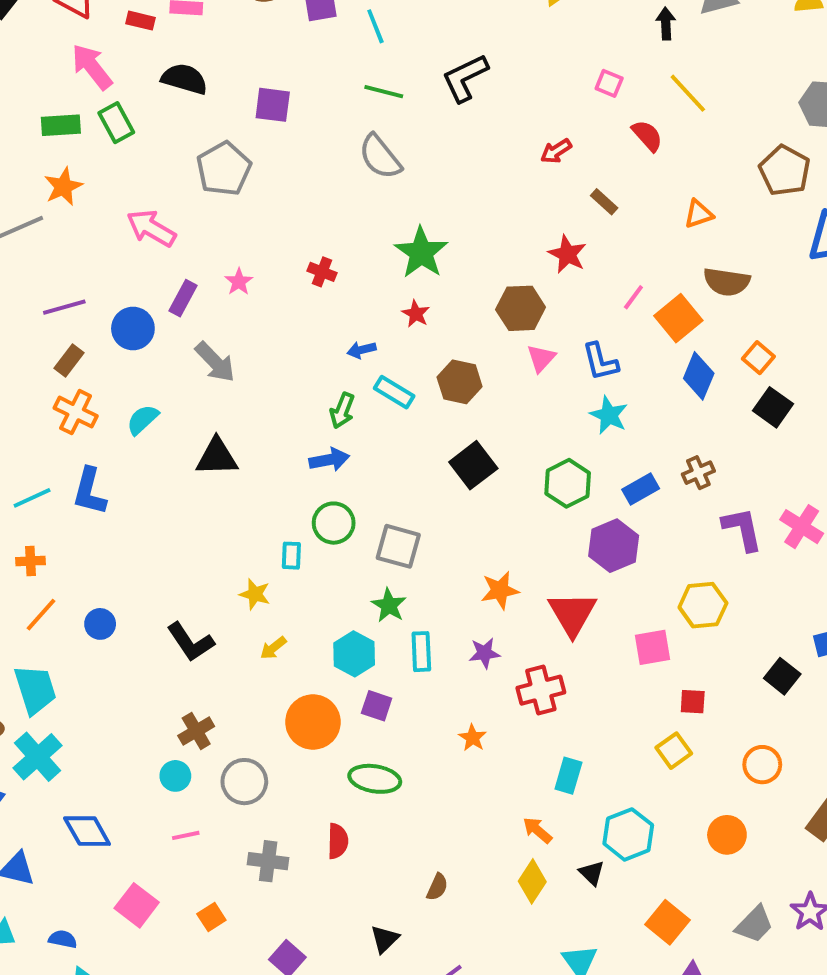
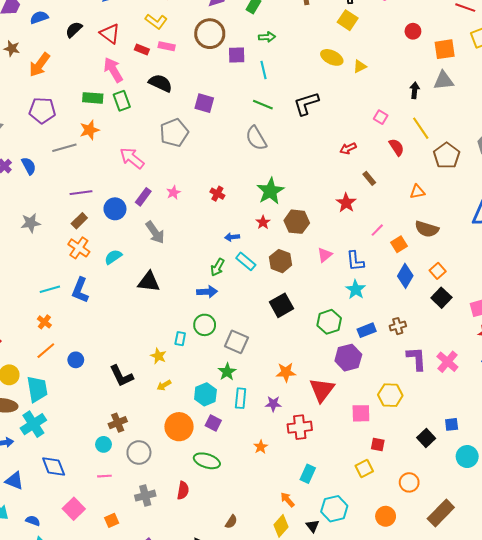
brown pentagon: (785, 171) -> (447, 156), moved
brown hexagon: (521, 308) -> (297, 222), moved
orange square: (678, 318) -> (399, 244), size x0.7
orange cross: (30, 561) -> (44, 322), turned 32
gray cross: (268, 861) -> (145, 496), turned -30

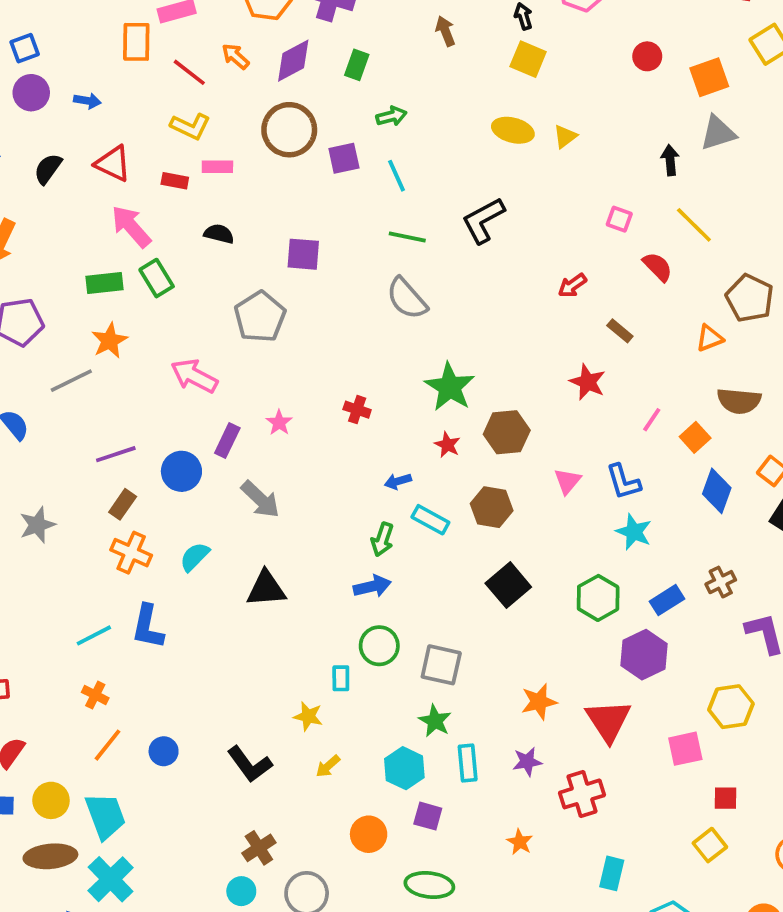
black semicircle: (160, 83) -> (219, 234), size x0.7
brown pentagon: (447, 156) -> (750, 298), moved
orange circle: (179, 427) -> (369, 834), size x0.7

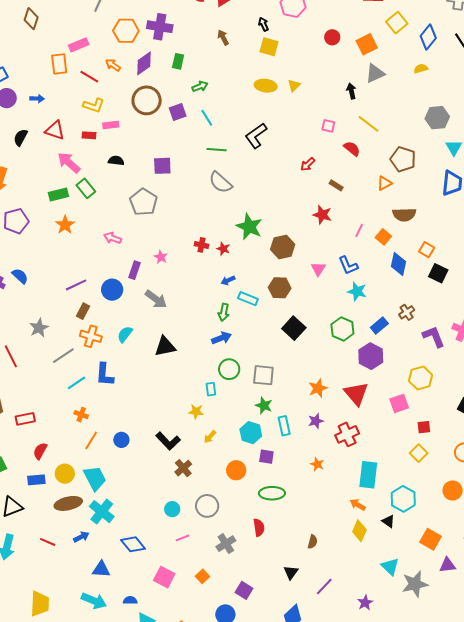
pink arrow: (194, 376) -> (112, 238), size x0.7
gray line: (71, 381) -> (63, 356), moved
red star: (447, 445) -> (223, 249), moved
brown cross: (259, 848) -> (183, 468), moved
cyan rectangle: (612, 873) -> (368, 475), size x1.5

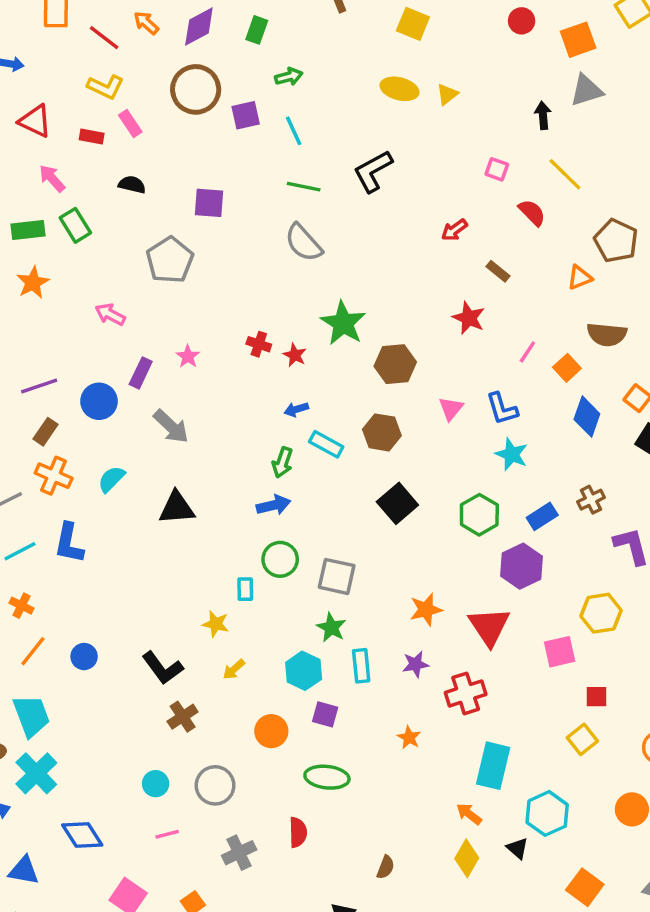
pink rectangle: (111, 125) -> (130, 124), turned 56
pink arrow: (69, 163) -> (52, 178), size x0.7

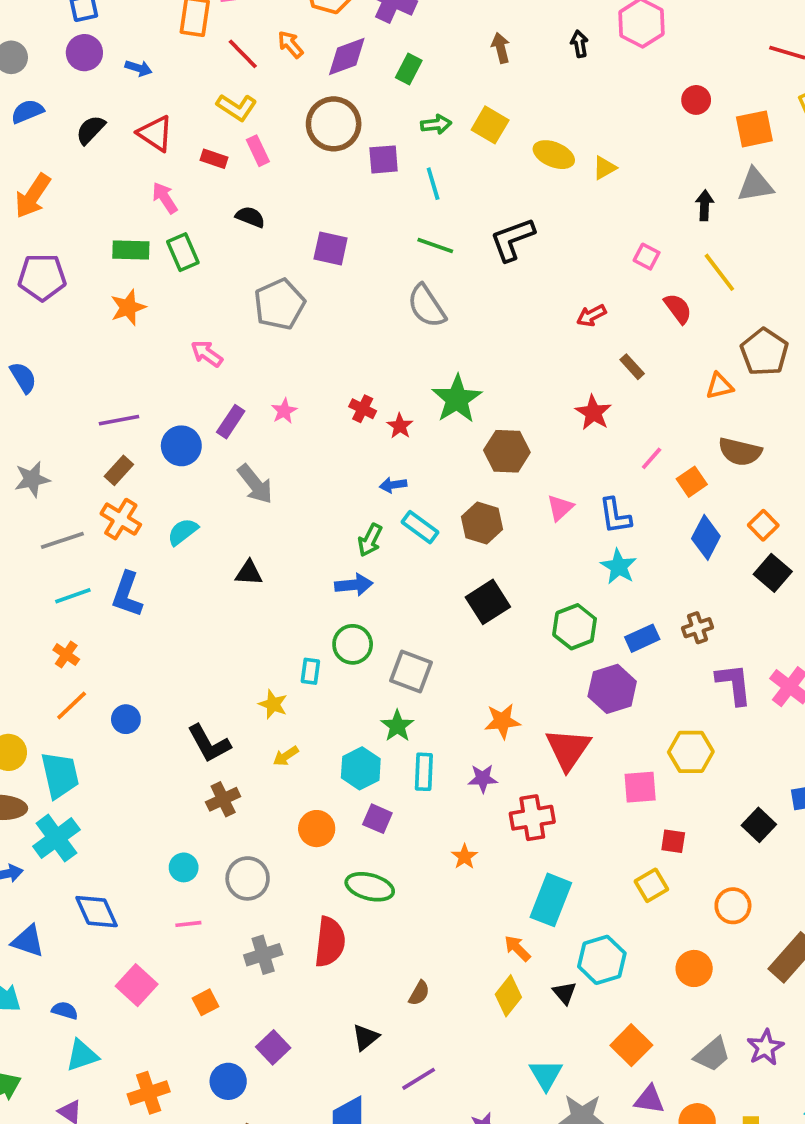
yellow square: (413, 24) -> (490, 125), moved
black triangle: (177, 508) -> (249, 573), size x0.7
red semicircle: (298, 832) -> (330, 942), size x1.5

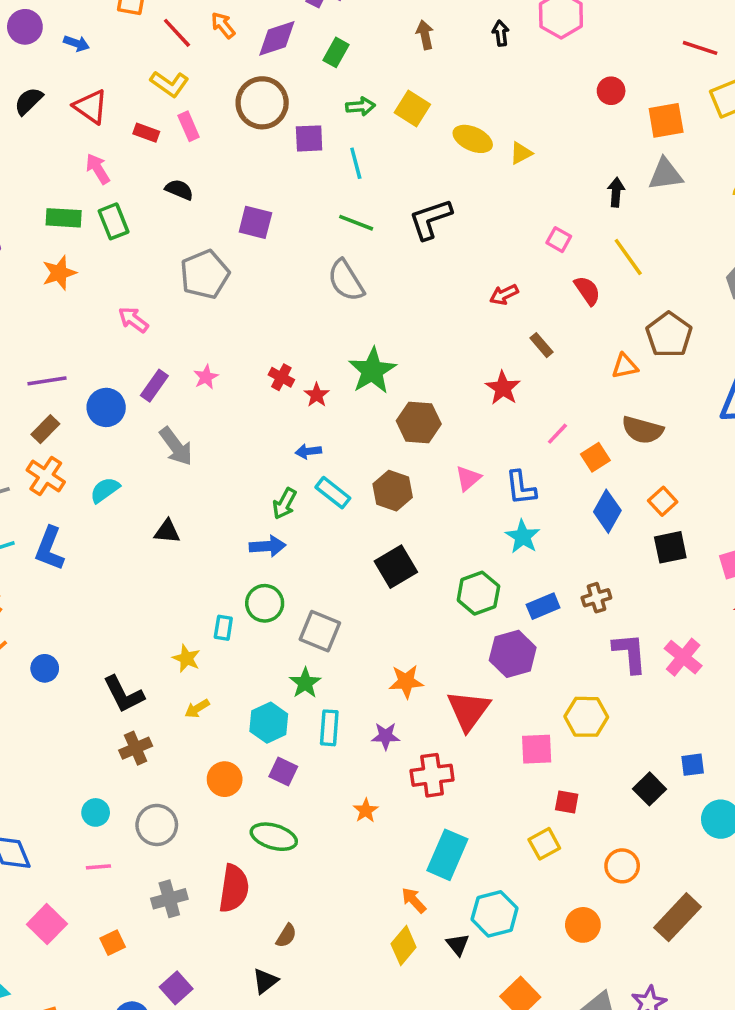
black square: (773, 573) -> (670, 547), turned 36
brown semicircle: (419, 993) -> (286, 936), moved

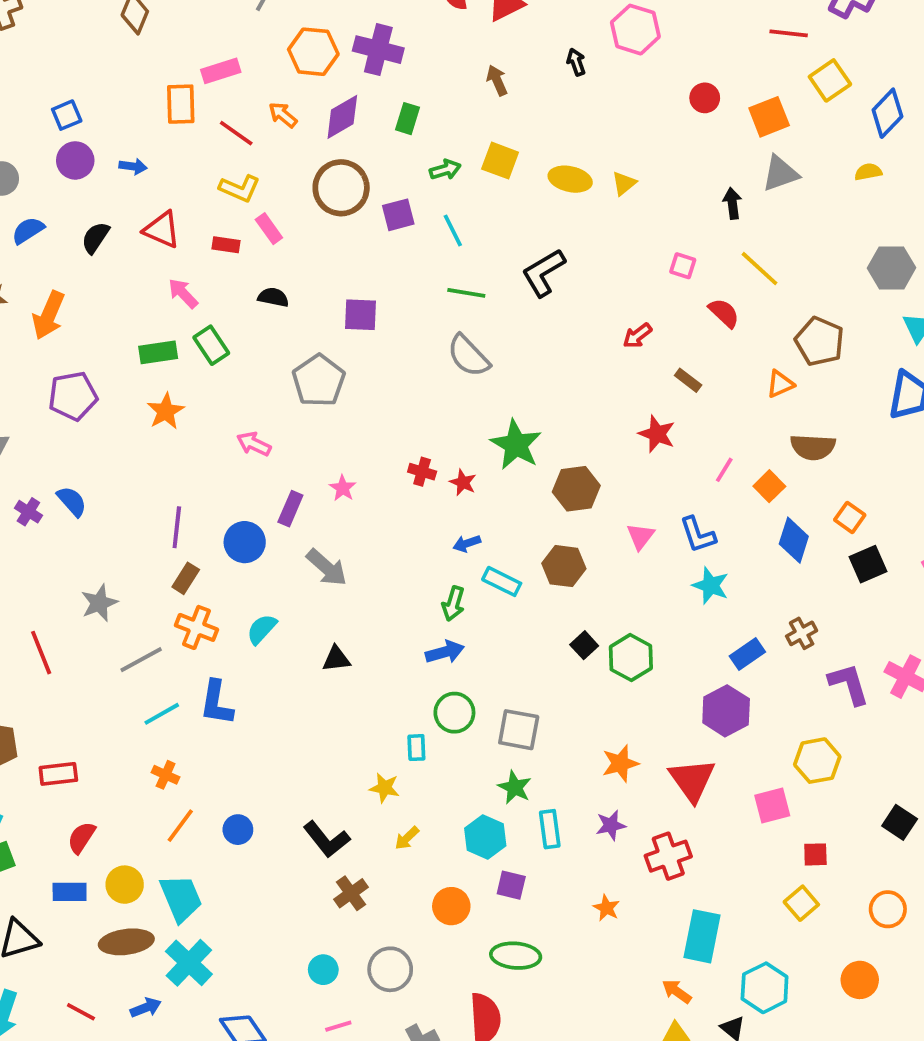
purple line: (47, 381) -> (177, 527), turned -63
black square: (396, 567) -> (584, 645), size x0.6
green hexagon: (478, 593) -> (631, 658), moved

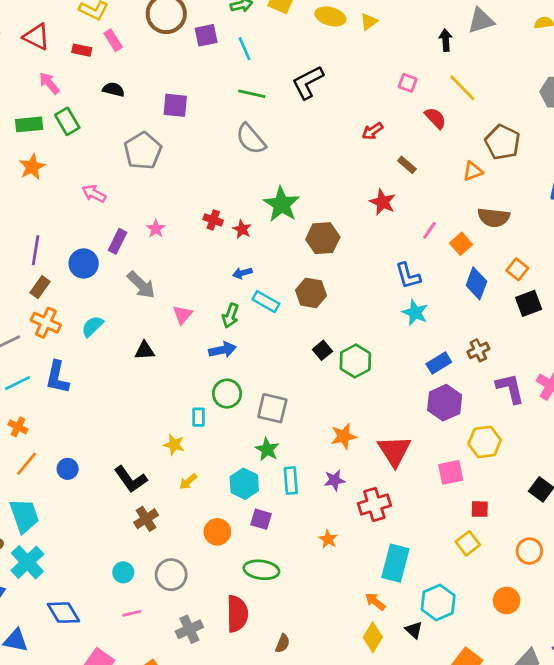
pink triangle: (640, 536) -> (183, 315), moved
purple hexagon: (726, 711) -> (445, 403), moved

